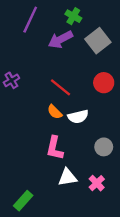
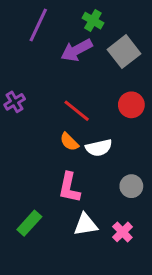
green rectangle: (23, 201) -> (29, 223), moved

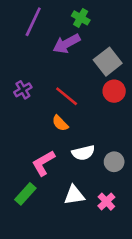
gray square: (124, 52) -> (108, 62), moved
purple cross: (15, 102) -> (23, 90), moved
white semicircle: (99, 148) -> (83, 153), moved
pink L-shape: (69, 188) -> (43, 163), moved, turned 48

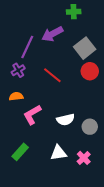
green cross: (81, 18) -> (74, 12), moved, turned -32
purple line: (33, 22) -> (27, 47), moved
orange semicircle: (60, 123) -> (16, 96), moved, turned 128
pink L-shape: (43, 163) -> (32, 115), moved

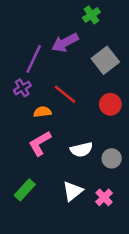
green cross: (74, 12) -> (91, 15), turned -32
red circle: (90, 71) -> (110, 104), moved
orange semicircle: (16, 96) -> (42, 112), moved
white triangle: (58, 153) -> (73, 191), turned -30

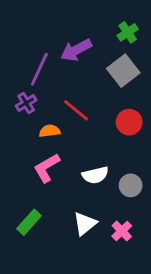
green cross: (91, 15) -> (128, 32), moved

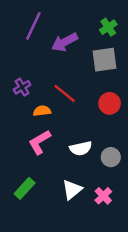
purple line: (39, 69) -> (33, 26), moved
gray square: (123, 71) -> (105, 60), turned 30

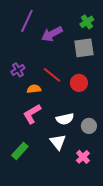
red circle: (110, 103) -> (79, 83), moved
white triangle: (72, 190) -> (58, 142), moved, turned -30

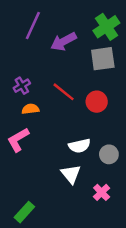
green cross: (87, 22) -> (106, 27), size x1.5
orange semicircle: (34, 89) -> (30, 109), moved
pink L-shape: (32, 114) -> (18, 140), moved
green rectangle: (20, 151) -> (24, 212), moved

